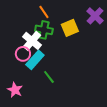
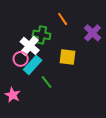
orange line: (44, 12) -> (63, 19), moved
purple cross: (95, 16) -> (93, 33), moved
yellow square: (70, 28) -> (68, 57), moved, turned 30

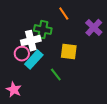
white cross: (30, 46) -> (31, 41), turned 36
green line: (47, 82) -> (56, 75), moved

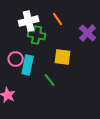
white cross: (31, 41) -> (29, 21), moved
cyan rectangle: (34, 60) -> (28, 65), turned -30

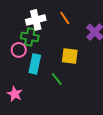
green cross: (37, 35) -> (30, 37), moved
pink circle: (16, 59) -> (19, 50), moved

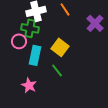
yellow square: (70, 56) -> (60, 47), moved, turned 30
pink star: (15, 94) -> (29, 85), moved

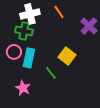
pink circle: (19, 41) -> (14, 52), moved
yellow square: (60, 47) -> (67, 56), moved

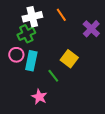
green cross: (24, 31) -> (26, 34), turned -36
pink star: (23, 88) -> (39, 97), moved

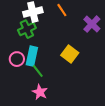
pink circle: (16, 55) -> (17, 59), moved
green line: (53, 76) -> (38, 71), moved

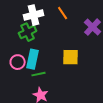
yellow square: (70, 54) -> (71, 57), turned -36
green line: (38, 71) -> (39, 74), turned -64

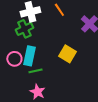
yellow square: (71, 57) -> (67, 54), turned 30

